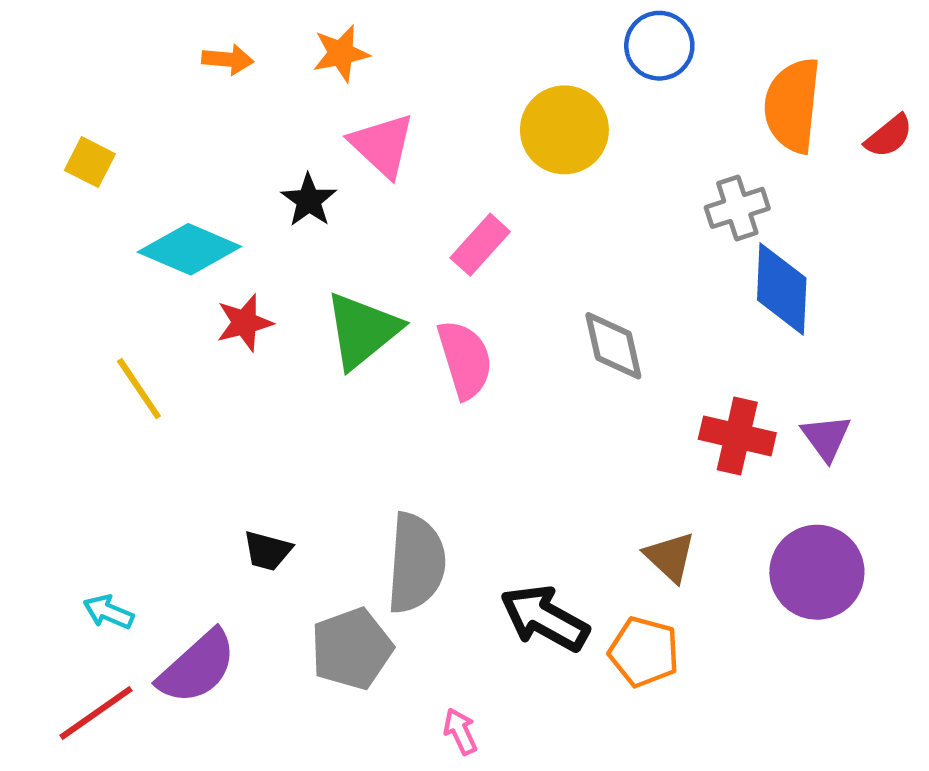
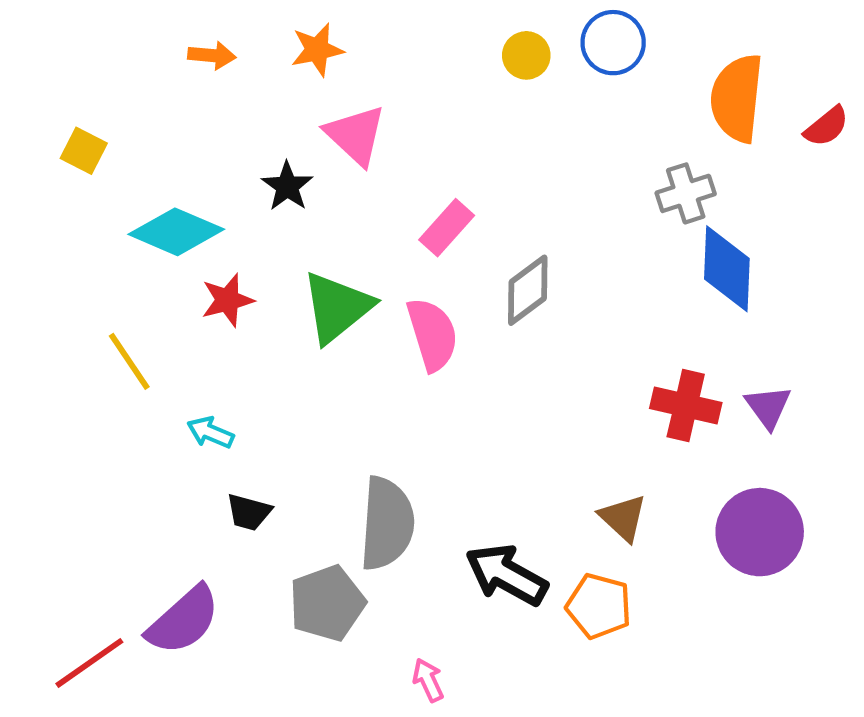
yellow circle: (564, 130) -> (526, 55), moved, size x0.6
gray diamond: (613, 346) -> (528, 290), moved, turned 66
cyan arrow: (108, 612) -> (210, 432), moved

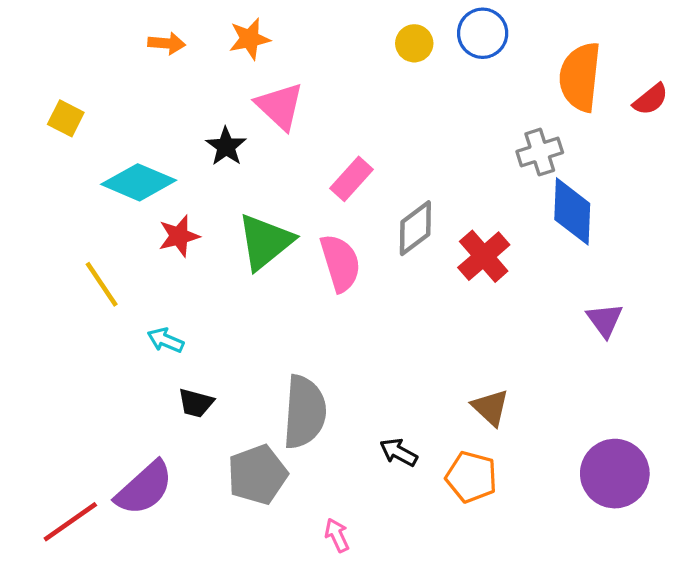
red cross: (686, 405) -> (484, 256), moved, turned 36
purple circle: (760, 532) -> (615, 474), moved
black arrow: (506, 575) -> (399, 452), size x0.6

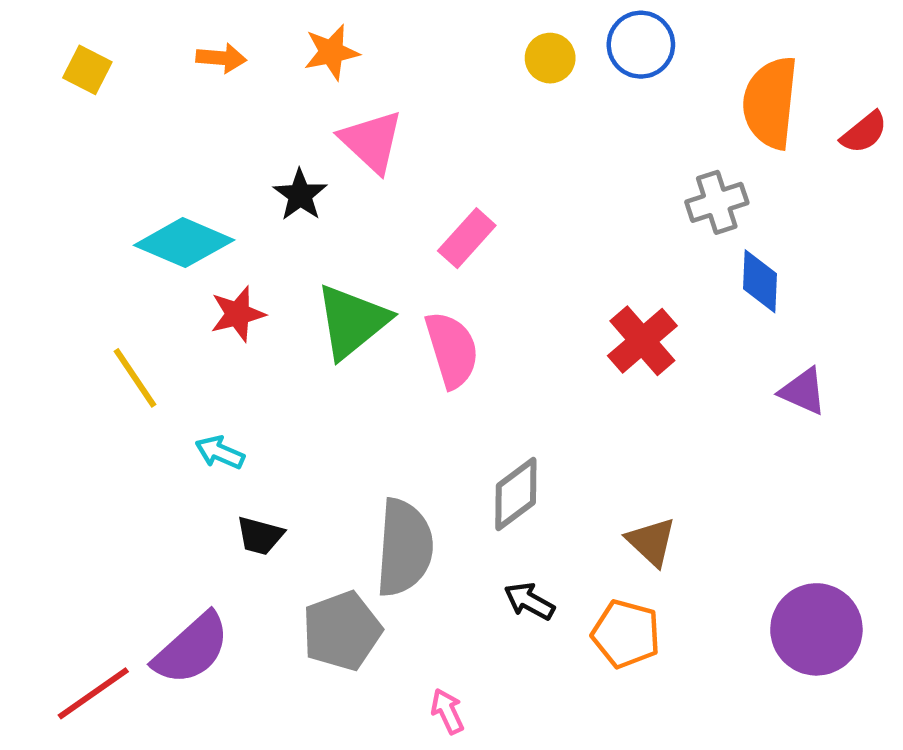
yellow square: (66, 118) -> (87, 70), moved
blue diamond: (572, 211) -> (760, 281), size x0.7
gray diamond: (415, 228) -> (516, 494), moved
purple triangle: (605, 320) -> (803, 391), moved, turned -30

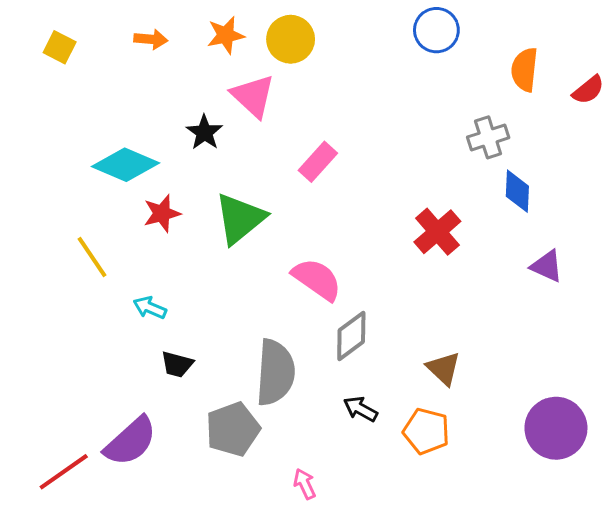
yellow circle: (550, 58) -> (291, 39), moved, size x1.4
orange semicircle: (770, 103) -> (525, 70), size x0.7
pink semicircle: (452, 350) -> (317, 279), moved, turned -38

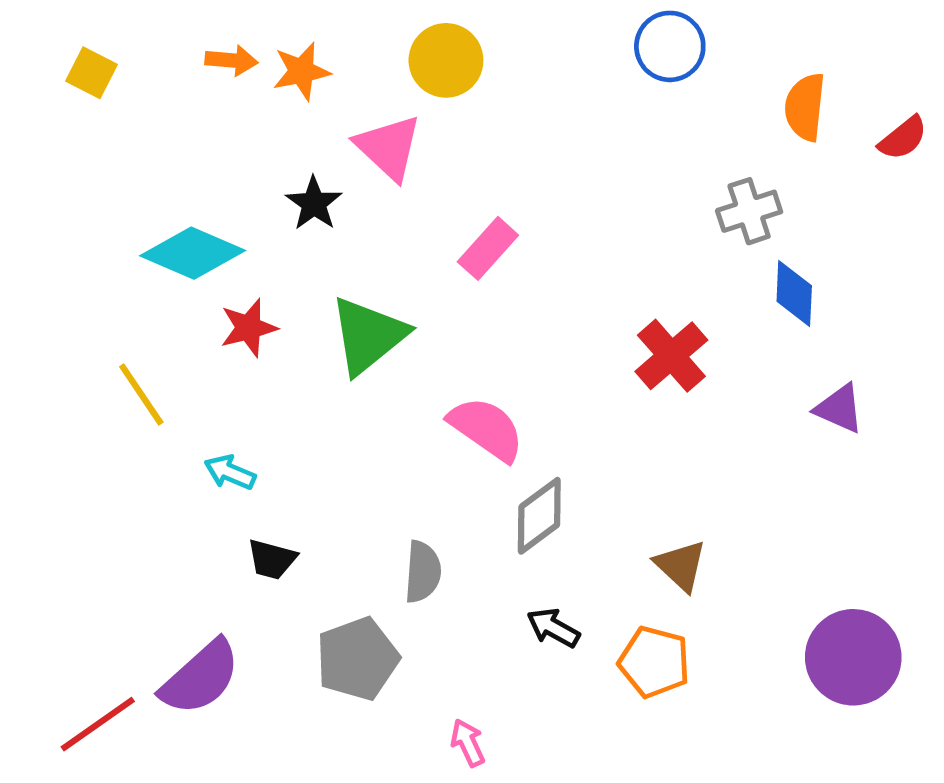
orange star: (226, 35) -> (301, 71), moved
gray semicircle: (275, 372) -> (423, 572), size x0.6

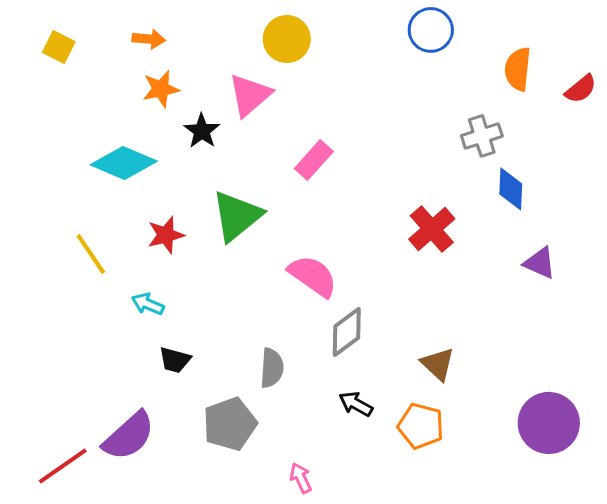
orange star: (301, 71) -> (161, 89), moved
pink triangle: (388, 147) -> (250, 95), turned 36
red star: (249, 328) -> (166, 235), moved

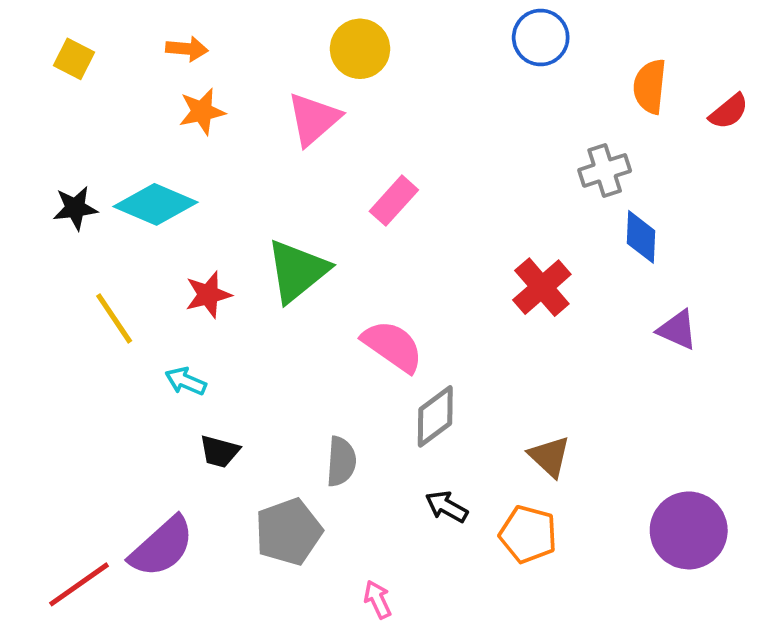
black star: (202, 131) -> (75, 208), moved, turned 30

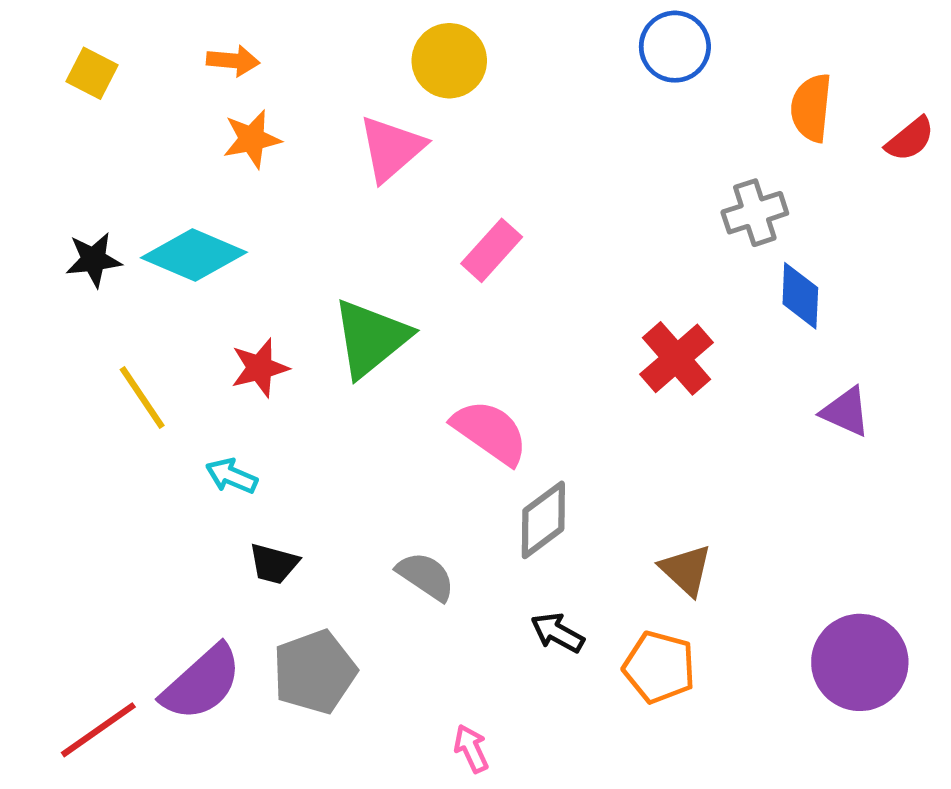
gray semicircle: (341, 461) -> (426, 576), turned -60
gray pentagon: (289, 532) -> (315, 672), moved

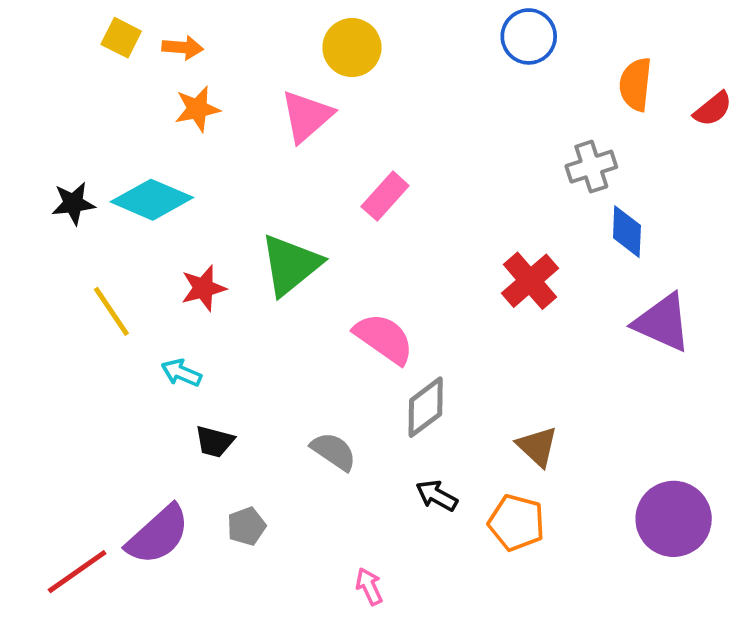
yellow square: (92, 73) -> (121, 38), moved
purple triangle: (846, 412) -> (663, 322), size x1.5
gray pentagon: (315, 672) -> (246, 526), size x0.6

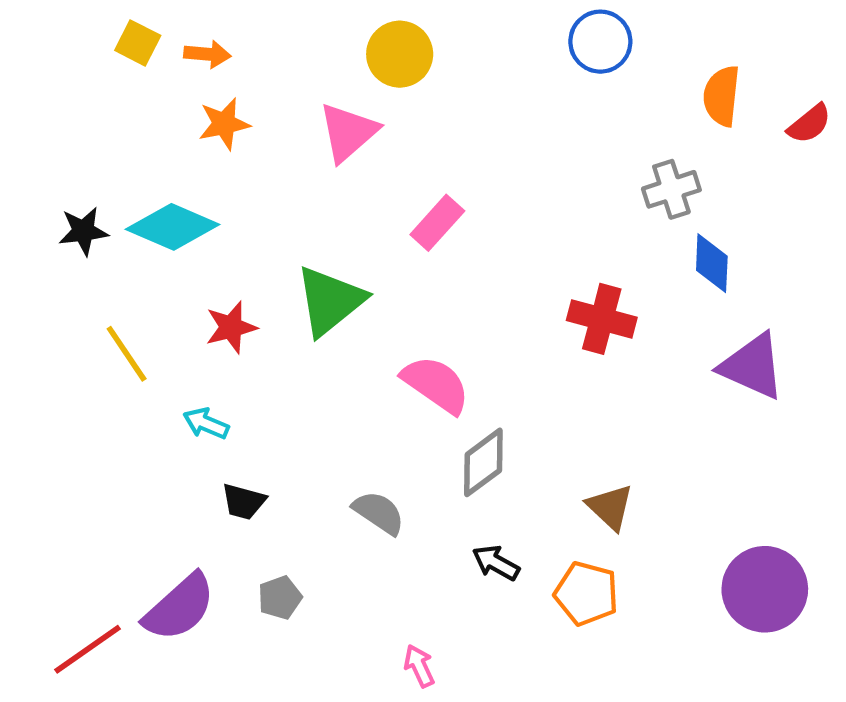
red cross: (530, 281) -> (602, 319), turned -34

